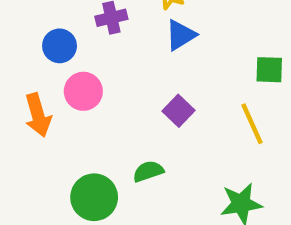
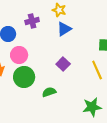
green circle: (94, 197) -> (24, 77), moved

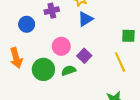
pink circle: (19, 55) -> (61, 46), moved
green semicircle: (49, 92) -> (69, 70), moved

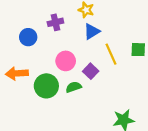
orange arrow: (16, 58) -> (17, 73), turned 102
yellow line: (120, 62) -> (111, 54), moved

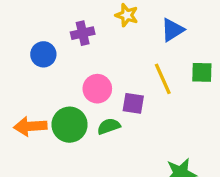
blue triangle: (92, 31) -> (172, 30), moved
purple square: (91, 71) -> (133, 103), turned -35
orange arrow: (17, 73) -> (30, 126), moved

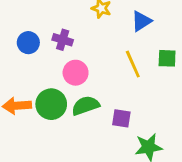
purple cross: (83, 33) -> (63, 40), moved, turned 30
purple square: (133, 103) -> (121, 118), moved
green semicircle: (109, 126) -> (86, 106), size x1.4

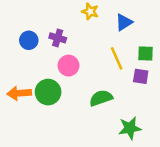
green semicircle: (86, 106) -> (101, 98), moved
purple square: (121, 118) -> (141, 76), moved

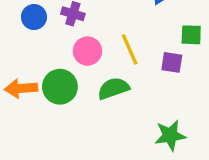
yellow line: (117, 58) -> (130, 49), moved
purple square: (141, 76) -> (172, 62), moved
green semicircle: (101, 98) -> (113, 88), moved

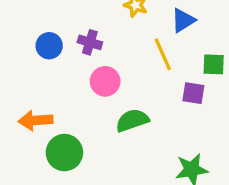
yellow line: (130, 49) -> (163, 54), moved
green circle: (60, 87) -> (64, 153), moved

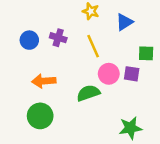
yellow line: (163, 54) -> (93, 46), moved
pink circle: (105, 81) -> (109, 74), moved
orange arrow: (36, 120) -> (44, 81), moved

